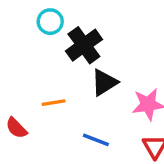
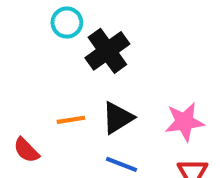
black triangle: (104, 82) -> (118, 118), moved

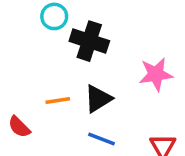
black cross: (107, 51) -> (89, 41), turned -36
pink star: (184, 122) -> (156, 74), moved

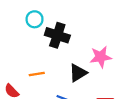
black triangle: (98, 99) -> (78, 73), moved

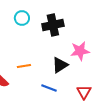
black cross: (57, 35) -> (53, 25), moved, turned -30

